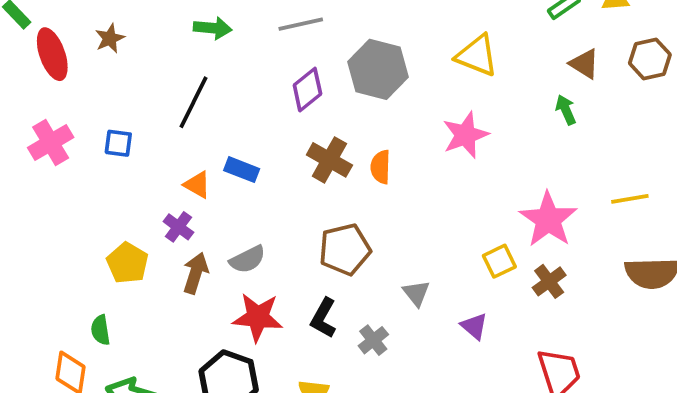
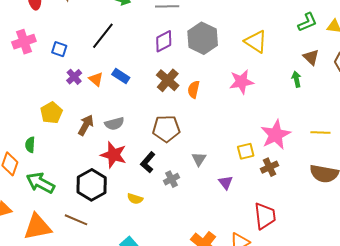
purple cross: (178, 227) -> (74, 77), moved

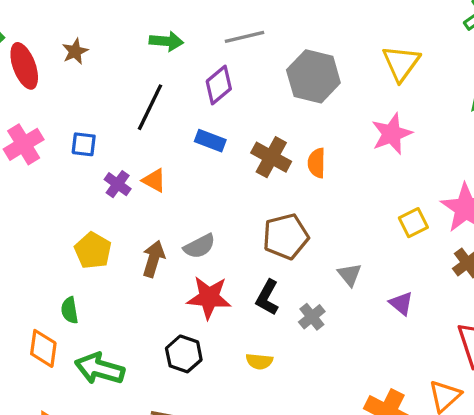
purple diamond: (164, 41) -> (219, 85), moved
yellow triangle: (256, 41) -> (401, 63), turned 45
blue rectangle: (121, 76) -> (210, 141), moved
yellow square: (246, 151) -> (413, 223), moved
black hexagon: (92, 185) -> (184, 354), size x0.7

